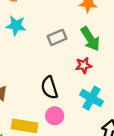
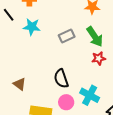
red star: (84, 65) -> (99, 58), moved
cyan cross: (92, 98) -> (90, 95), moved

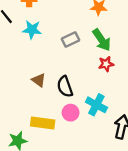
brown triangle: (19, 84) -> (39, 80), moved

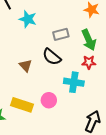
black semicircle: (65, 87) -> (52, 57), moved, turned -42
cyan cross: (96, 105) -> (74, 82), moved, turned -30

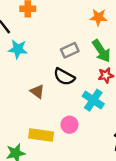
cyan star: (28, 19) -> (18, 49), moved
cyan cross: (74, 82) -> (93, 100), turned 36

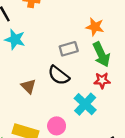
orange star: (98, 17) -> (95, 27), moved

